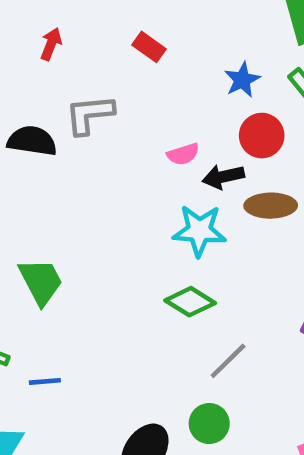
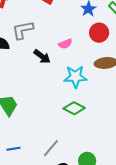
black arrow: (223, 177) -> (42, 56), moved, turned -126
gray line: (228, 361) -> (51, 148), moved

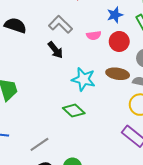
gray L-shape: (23, 30) -> (60, 24), moved, turned 40
pink semicircle: (65, 44) -> (94, 35), moved

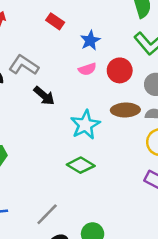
blue star: (115, 15) -> (90, 40), moved
gray L-shape: (60, 24) -> (24, 65), moved
cyan star: (83, 79) -> (85, 125), turned -30

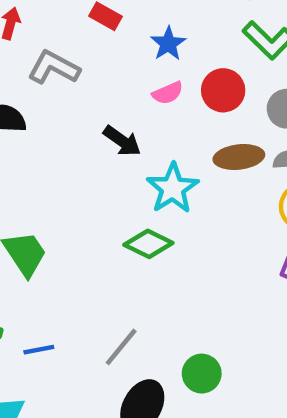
gray L-shape: (24, 65) -> (54, 68), moved
black arrow: (44, 96) -> (122, 141), moved
green diamond: (81, 165) -> (148, 244), moved

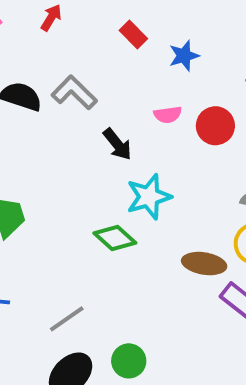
blue star: (168, 44) -> (184, 56), moved
gray L-shape: (54, 68) -> (74, 93), moved
brown ellipse: (239, 157) -> (204, 264), moved

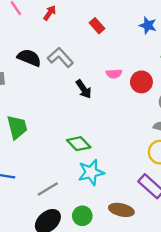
blue star: (184, 56) -> (148, 25), moved, turned 30
cyan star: (149, 197) -> (91, 172), moved
brown ellipse: (204, 264) -> (121, 210), moved

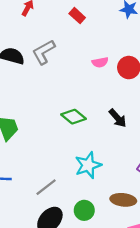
gray L-shape: (60, 57) -> (44, 52), turned -70
black arrow: (84, 89) -> (118, 118), moved
green diamond: (79, 144) -> (74, 117), moved

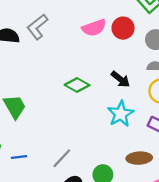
pink semicircle: (100, 62) -> (94, 28), size x1.5
cyan star: (88, 165) -> (121, 114), moved

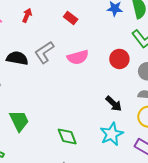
pink semicircle: (94, 28) -> (78, 57), moved
green diamond: (77, 85) -> (67, 136), moved, turned 35

